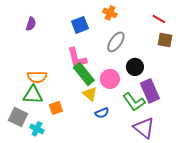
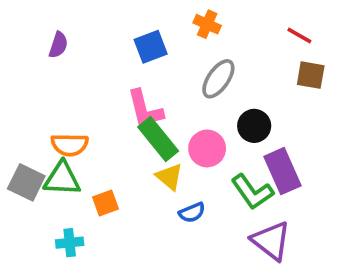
gray square: (18, 117) -> (26, 182), moved
cyan cross: (37, 129) -> (70, 243), turned -32

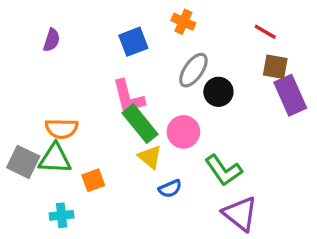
black circle: (254, 126) -> (218, 92), moved
purple rectangle: (282, 171) -> (290, 95), moved

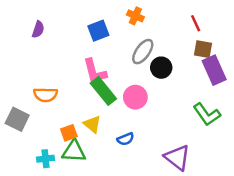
red line: (265, 32) -> (196, 23), turned 35
yellow triangle: (150, 157) -> (92, 124), moved
green triangle: (55, 159) -> (74, 151), moved
green L-shape: (223, 170) -> (207, 114), moved

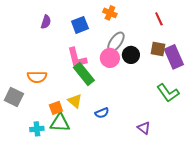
purple semicircle: (38, 29) -> (46, 22), moved
brown square: (203, 49) -> (158, 49), moved
pink circle: (135, 97) -> (110, 58), moved
purple triangle: (177, 157) -> (144, 128), size x0.6

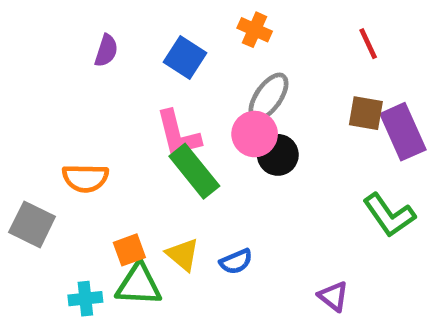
blue square: (80, 25) -> (185, 58), turned -36
black circle: (131, 55) -> (278, 155), moved
yellow triangle: (75, 101) -> (183, 255), moved

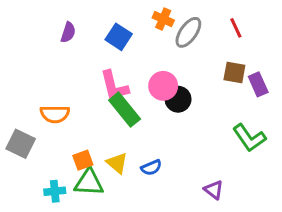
gray ellipse: (268, 97) -> (188, 32), moved
purple rectangle: (403, 132) -> (258, 84), size x0.7

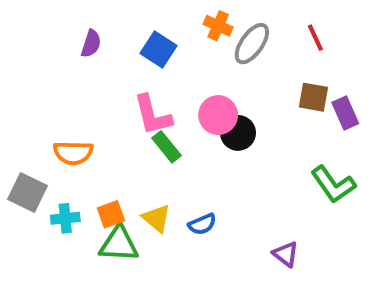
green rectangle: (125, 110) -> (167, 147), size x0.7
cyan cross: (55, 191) -> (65, 218), moved

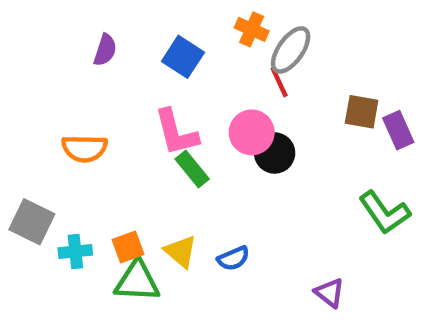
red line: (315, 38) -> (279, 82), moved
orange semicircle: (73, 153) -> (84, 148), moved

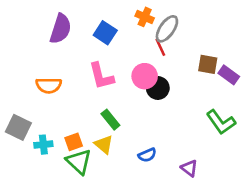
purple semicircle: (105, 50) -> (60, 29), size x1.6
purple rectangle: (398, 130) -> (229, 75), turned -30
green rectangle: (192, 169) -> (110, 120), moved
blue semicircle: (233, 258) -> (147, 155), moved
green triangle: (137, 281) -> (79, 162), turned 40

